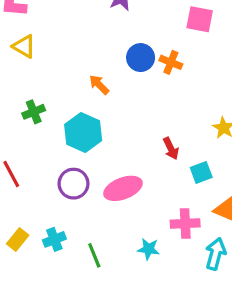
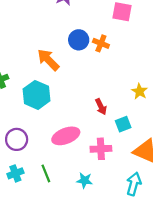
orange arrow: (99, 85) -> (48, 60), size x1.5
purple circle: (74, 184) -> (17, 139), moved
pink cross: (185, 223) -> (101, 149), moved
green line: (94, 255) -> (46, 173), moved

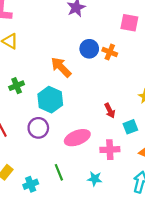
purple circle: (17, 139) -> (38, 128), moved
cyan cross: (15, 173) -> (31, 184), moved

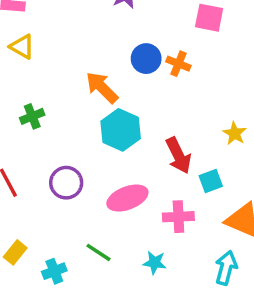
cyan hexagon: (50, 100) -> (121, 130), moved
red arrow: (110, 111) -> (178, 155), size x1.5
green line: (59, 172) -> (99, 252), turned -35

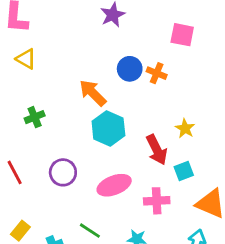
yellow star: (235, 133) -> (185, 128), moved

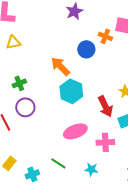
yellow triangle: (26, 59) -> (13, 42), turned -42
orange cross: (157, 73) -> (105, 36), moved
purple circle: (63, 172) -> (25, 107), moved

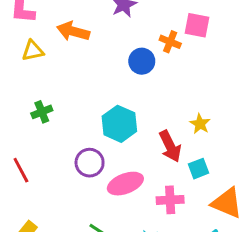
orange arrow: (60, 66) -> (73, 31), moved, turned -30
purple circle: (25, 107) -> (90, 163), moved

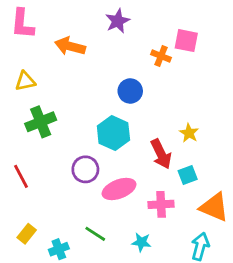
yellow triangle: (33, 51) -> (25, 81), moved
blue circle: (142, 61) -> (130, 91), moved
green cross: (42, 112) -> (41, 122), size x1.5

